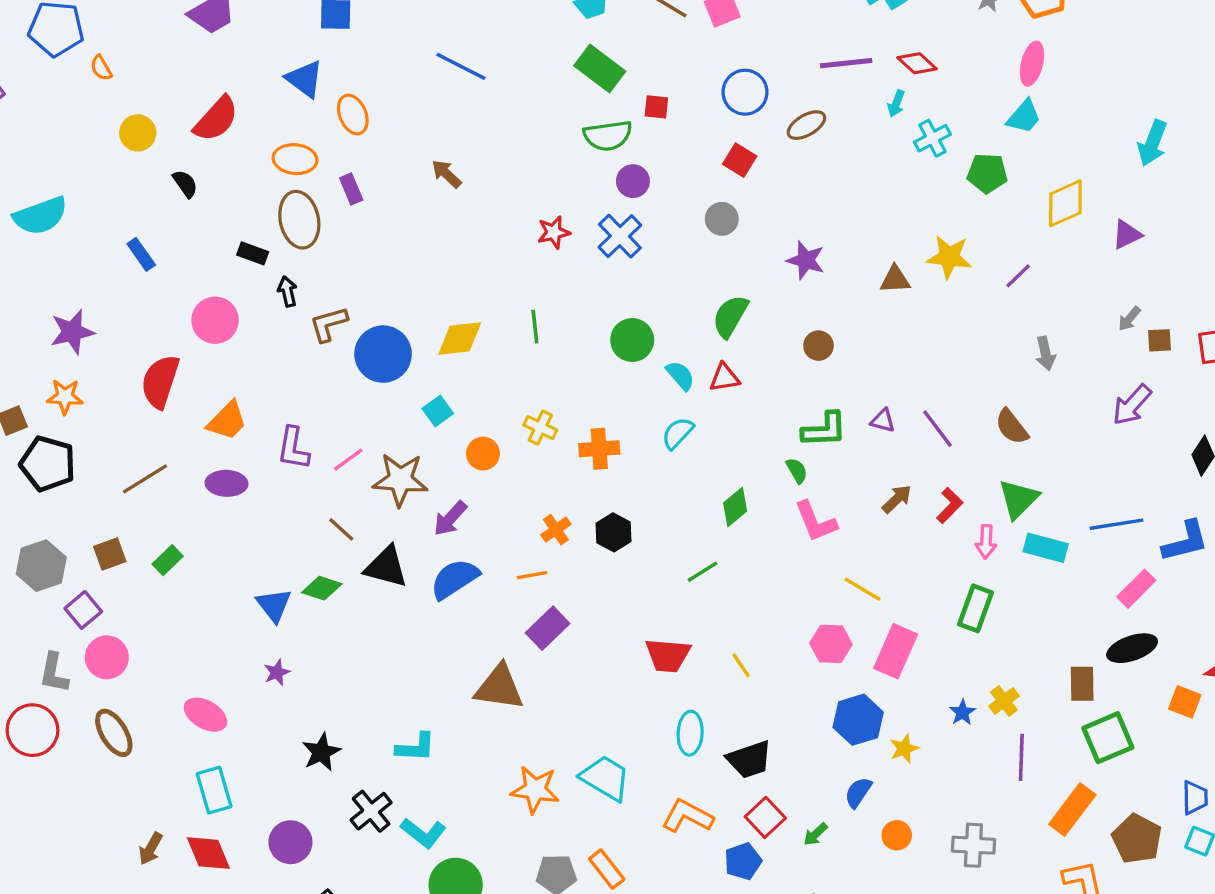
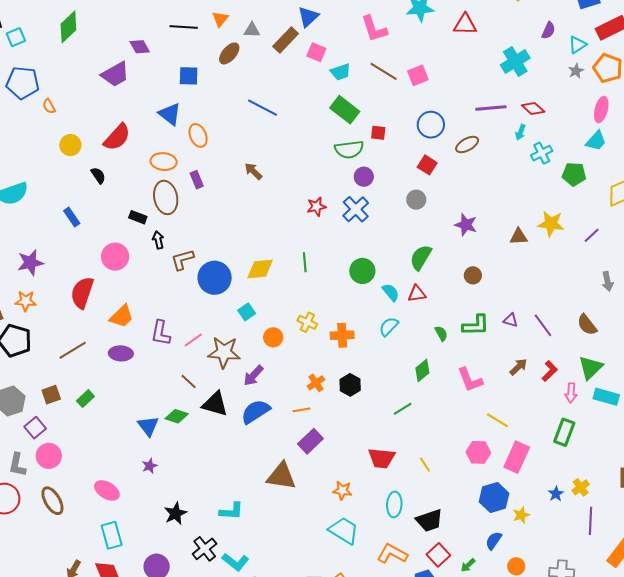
green semicircle: (797, 470) -> (441, 333), moved
orange star: (535, 790) -> (342, 491), moved, size x0.7

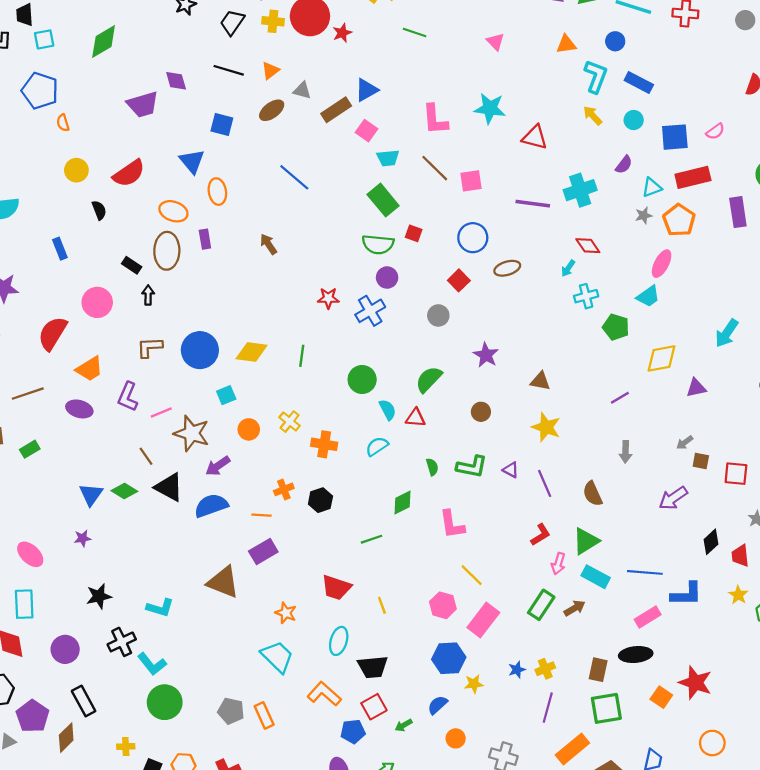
purple line: (491, 108) -> (533, 204), moved
yellow star: (551, 224) -> (546, 427), moved
brown L-shape: (182, 260) -> (150, 347), moved
brown arrow: (518, 367) -> (575, 608), moved

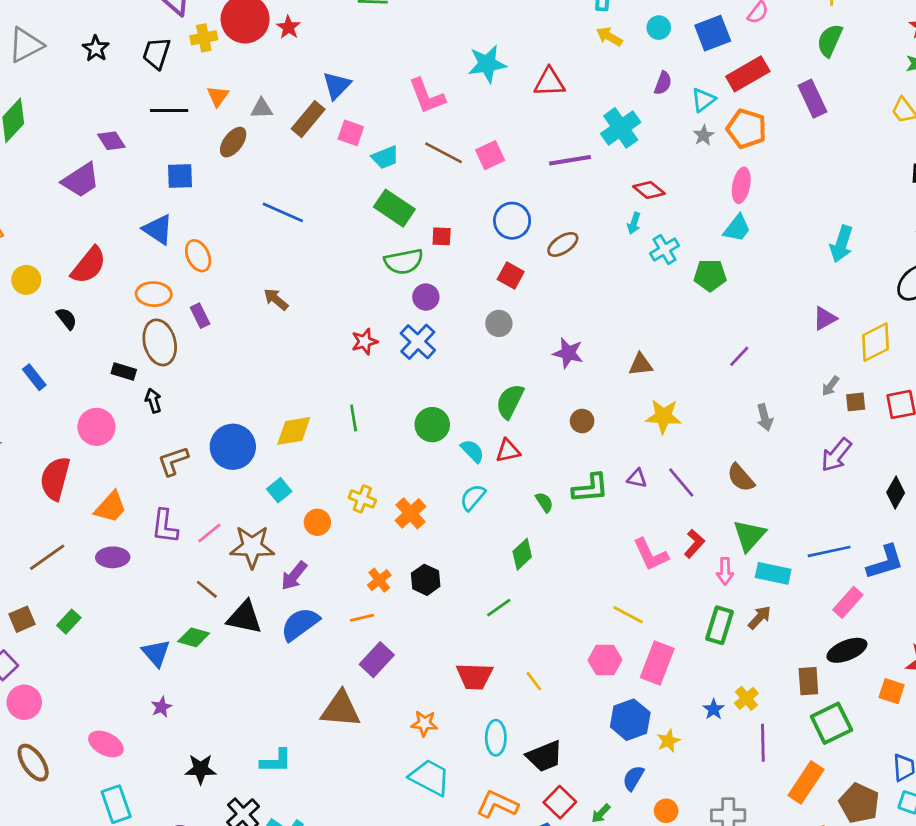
yellow diamond: (662, 358) -> (875, 342), moved
orange cross: (324, 444) -> (411, 513), turned -35
pink L-shape: (452, 524) -> (651, 555), moved
black star: (99, 596) -> (201, 769), turned 30

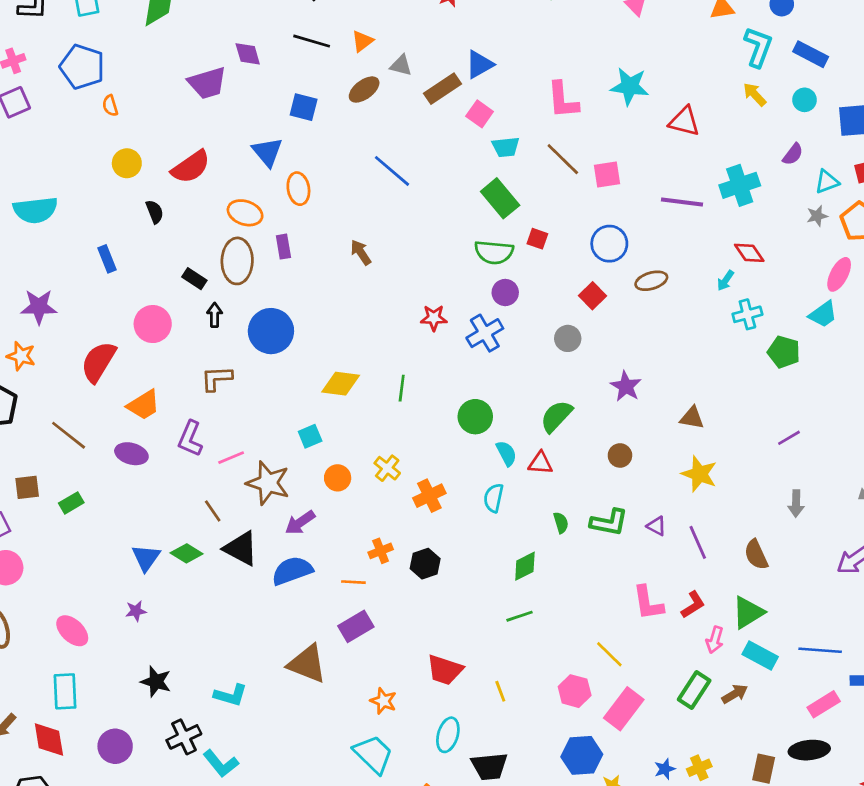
blue circle: (233, 447) -> (271, 331), moved
cyan semicircle: (473, 497) -> (494, 498), turned -44
brown line: (47, 557) -> (69, 435), turned 57
green line: (499, 608) -> (520, 616), moved

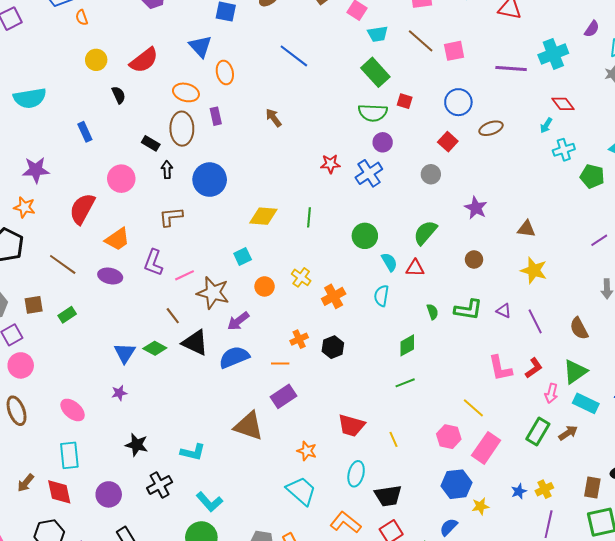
cyan L-shape: (221, 764) -> (209, 502), moved

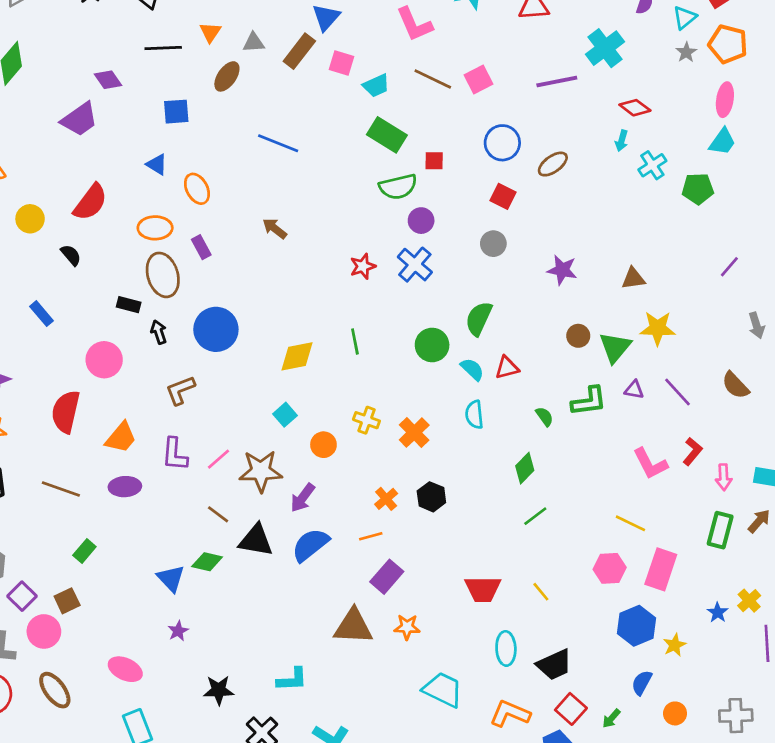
blue triangle: (200, 46) -> (157, 164), size x0.7
green semicircle: (425, 233) -> (479, 319), moved
brown square: (34, 305) -> (67, 601), moved
green triangle: (575, 372) -> (615, 347), moved
orange star: (307, 451) -> (407, 627), moved

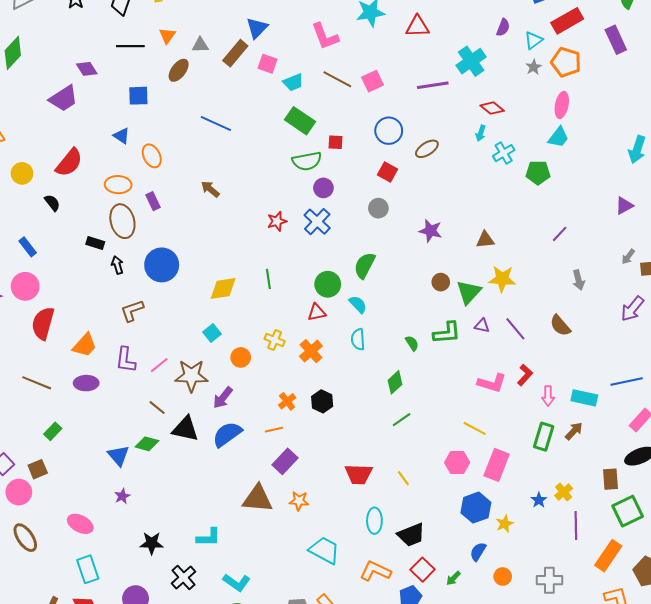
pink circle: (104, 360) -> (25, 286), moved
red triangle: (507, 368) -> (317, 312), moved
pink L-shape: (650, 464) -> (492, 383), turned -48

